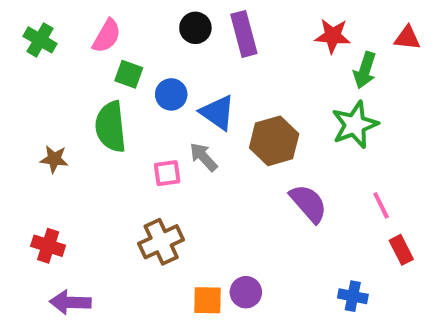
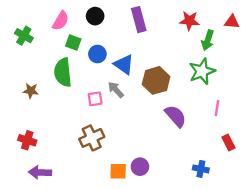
black circle: (195, 28) -> (95, 16), moved
green cross: (40, 40) -> (24, 36), moved
pink line: (381, 205) -> (217, 108), moved, turned 35

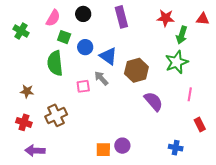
brown star: (31, 91) -> (27, 91), moved
brown cross: (92, 138) -> (56, 115), moved

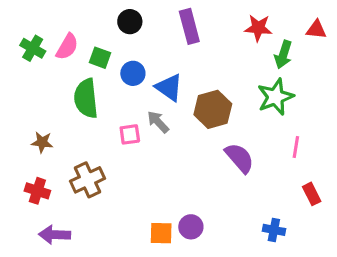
pink semicircle: (53, 18) -> (67, 47), moved

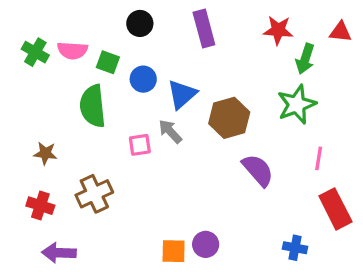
pink semicircle: (67, 47) -> (72, 50), turned 64
blue triangle: (169, 87) -> (182, 94), turned 44
red rectangle: (312, 194) -> (335, 209), size x1.6

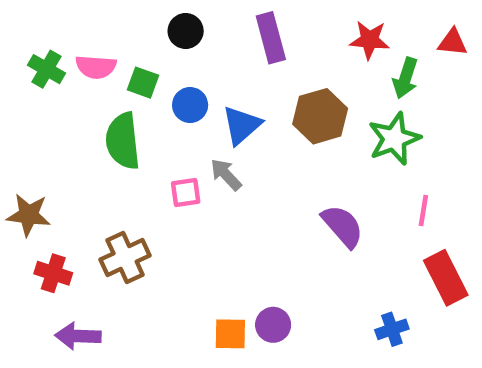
brown hexagon: (229, 118) -> (320, 116), moved
brown star: (45, 153) -> (29, 215), moved, size x1.4
blue cross: (295, 248) -> (392, 329), turned -30

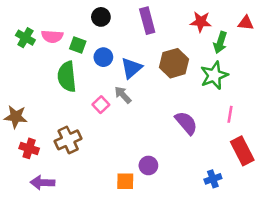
pink square: (186, 192) -> (101, 105), turned -35
purple circle: (273, 325) -> (148, 165), moved

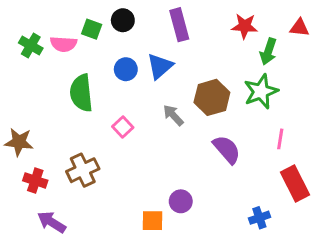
green square: (78, 45) -> (92, 29), moved
brown hexagon: (174, 63) -> (212, 97), moved
blue triangle: (131, 68) -> (160, 66), moved
gray arrow: (123, 95) -> (173, 115), moved
purple arrow: (42, 183) -> (52, 222), turned 30

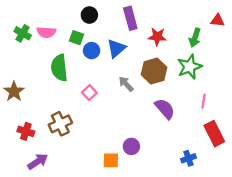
red star: (245, 26) -> (157, 37), moved
green square: (92, 29) -> (76, 38), moved
brown star: (19, 142) -> (14, 91), moved, turned 30
purple arrow: (52, 222) -> (38, 162), turned 114

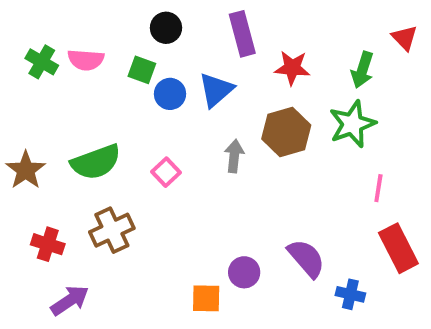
red triangle: (218, 20) -> (404, 38), turned 40
green semicircle: (59, 68) -> (96, 162), moved, turned -104
gray arrow: (126, 84) -> (234, 156), turned 49
purple semicircle: (165, 109) -> (306, 258), moved
blue cross: (188, 158) -> (350, 294), turned 32

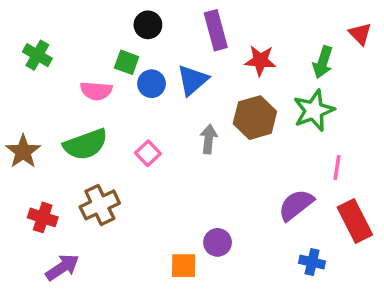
pink semicircle: (86, 60) -> (96, 91), moved
purple semicircle: (306, 258) -> (296, 205), moved, turned -87

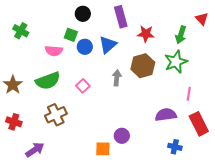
purple semicircle: (296, 205) -> (166, 115), turned 30
red cross: (43, 217) -> (14, 122), moved

